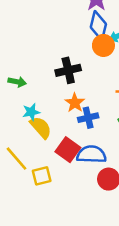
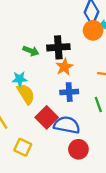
green arrow: (17, 82) -> (31, 51), moved
orange star: (75, 103) -> (64, 67), moved
yellow square: (42, 176) -> (23, 147), moved, turned 30

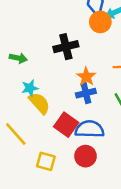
green arrow: (31, 51) -> (18, 58), moved
orange star: (64, 67) -> (86, 77), moved
red circle: (78, 149) -> (86, 156), moved

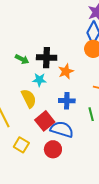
black cross: (66, 47) -> (47, 58), moved
orange star: (86, 77) -> (66, 71), moved
cyan star: (30, 88) -> (39, 80), moved

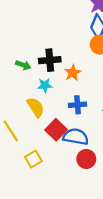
yellow square: (21, 145) -> (33, 159), turned 35
red circle: (53, 149) -> (86, 159), moved

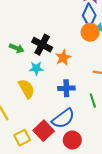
black cross: (50, 60) -> (42, 45), turned 30
red square: (56, 130) -> (44, 131), moved
blue semicircle: (76, 137) -> (63, 118), turned 130

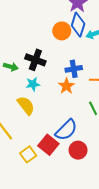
orange circle: (90, 32) -> (62, 31), moved
orange star: (63, 58) -> (66, 86), moved
blue cross: (66, 88) -> (74, 69), moved

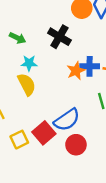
black cross: (35, 60) -> (59, 37), moved
blue cross: (74, 69) -> (90, 66), moved
cyan star: (33, 84) -> (29, 63), moved

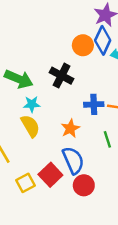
green arrow: (18, 38) -> (19, 79), size x1.6
orange star: (76, 71) -> (70, 128), moved
blue semicircle: (67, 120) -> (73, 160), turned -76

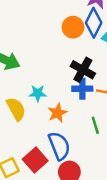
black cross: (61, 76) -> (83, 70), moved
cyan star: (32, 104) -> (38, 93), moved

